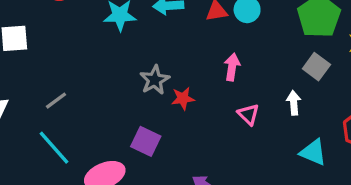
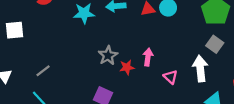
pink arrow: (232, 67) -> (148, 57), moved
white arrow: (294, 103) -> (200, 69), size x1.6

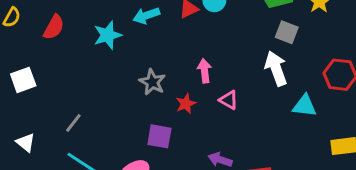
red star: (127, 67) -> (186, 104), moved
pink triangle: (171, 77) -> (229, 100), moved

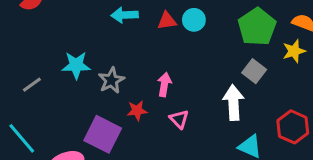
cyan star: (107, 35) -> (76, 65), moved
gray line: (73, 123) -> (32, 85), moved
purple square: (159, 136) -> (103, 134), size x1.4

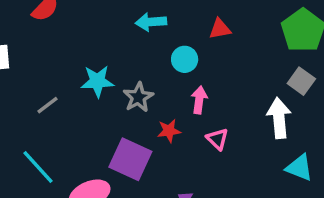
cyan circle: (194, 20) -> (185, 59), moved
red triangle: (167, 21) -> (220, 29), moved

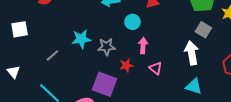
gray star: (138, 97) -> (106, 47), turned 30
cyan triangle: (299, 168) -> (194, 86), moved

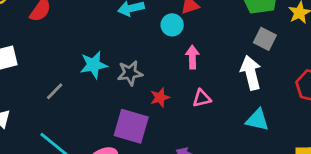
cyan circle: (132, 22) -> (172, 25), moved
pink arrow: (143, 46) -> (192, 57), moved
pink triangle: (156, 68) -> (202, 98), turned -48

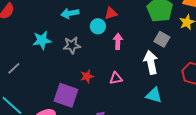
pink arrow: (192, 57) -> (118, 41), moved
cyan star: (94, 65) -> (42, 40), moved
gray star: (130, 73) -> (72, 45), moved

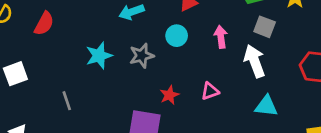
cyan circle: (98, 26) -> (177, 36), moved
pink arrow: (118, 41) -> (221, 37), moved
gray line: (14, 68) -> (67, 101), turned -56

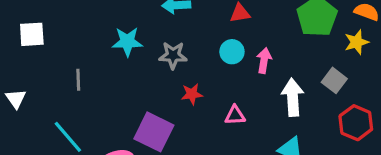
gray square: (265, 27) -> (334, 80), moved
cyan circle: (177, 36) -> (232, 52), moved
red star: (169, 95) -> (192, 94), moved

